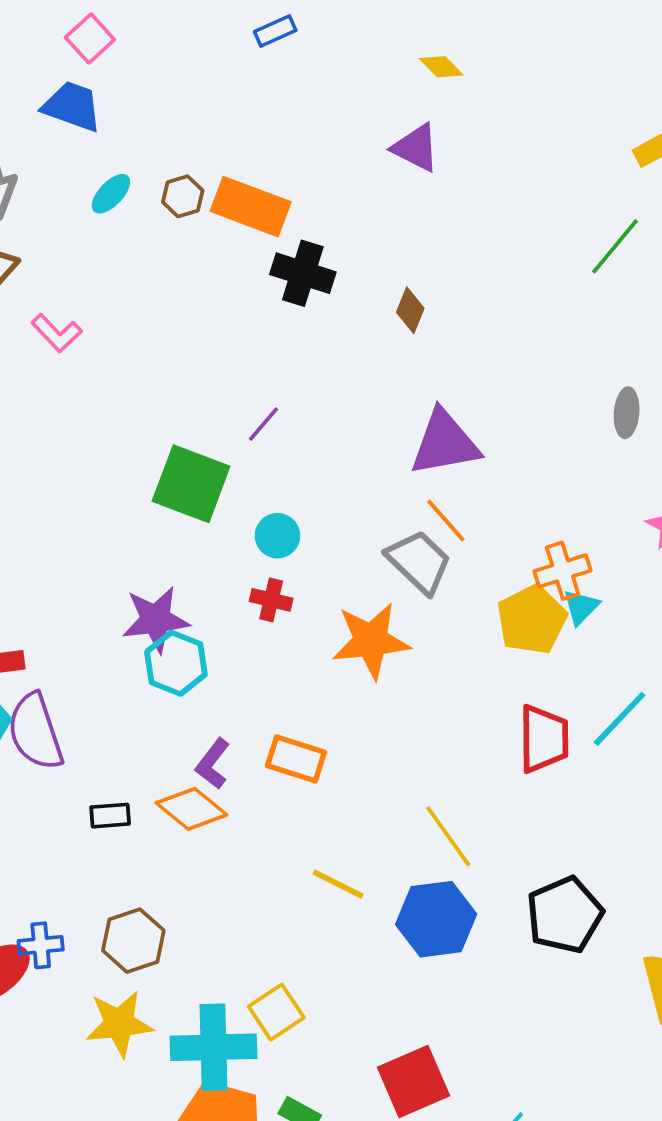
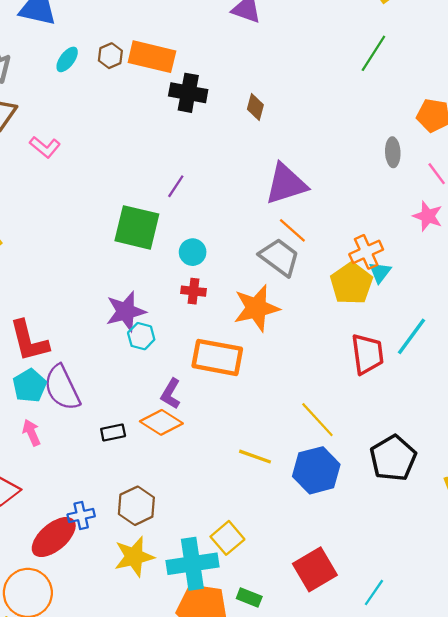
cyan hexagon: (176, 663) -> (141, 336), size x0.7
orange rectangle: (296, 759) -> (217, 357), moved, size x1.4

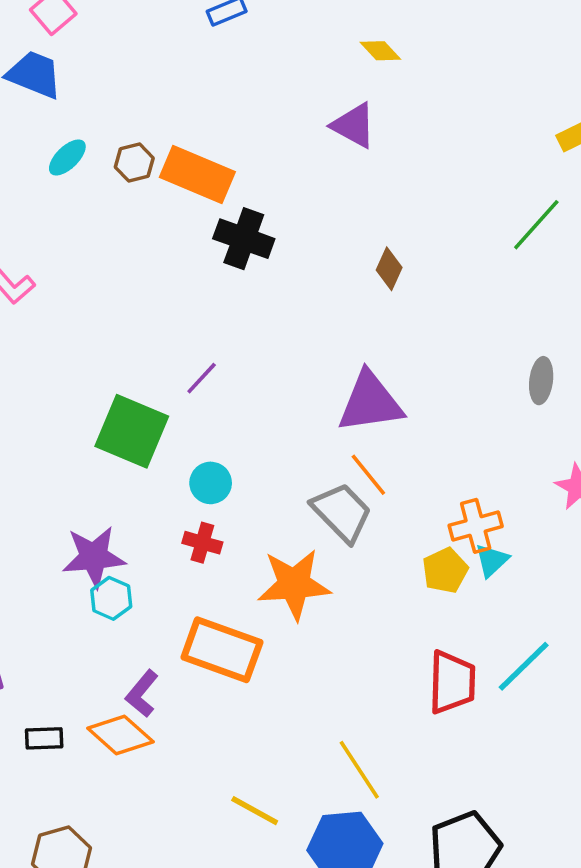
brown diamond: (255, 107) -> (389, 269), moved
yellow pentagon: (351, 283) -> (445, 570), size x0.7

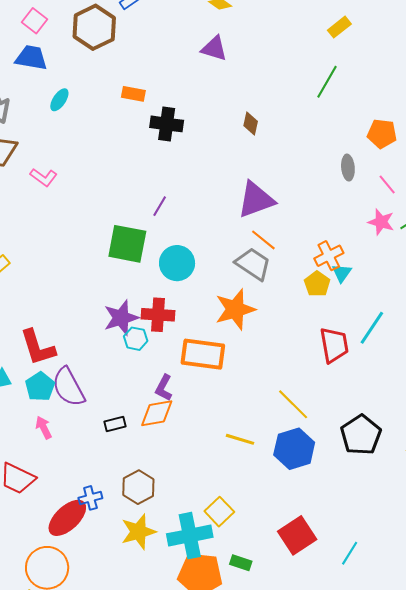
brown hexagon: (134, 163) -> (94, 27), moved, size x2.0
orange rectangle: (197, 174) -> (133, 94), size x0.6
cyan circle: (211, 483) -> (177, 263), size x1.5
red cross: (202, 543) -> (158, 315), moved, size x1.5
orange diamond: (120, 735) -> (157, 413), turned -39

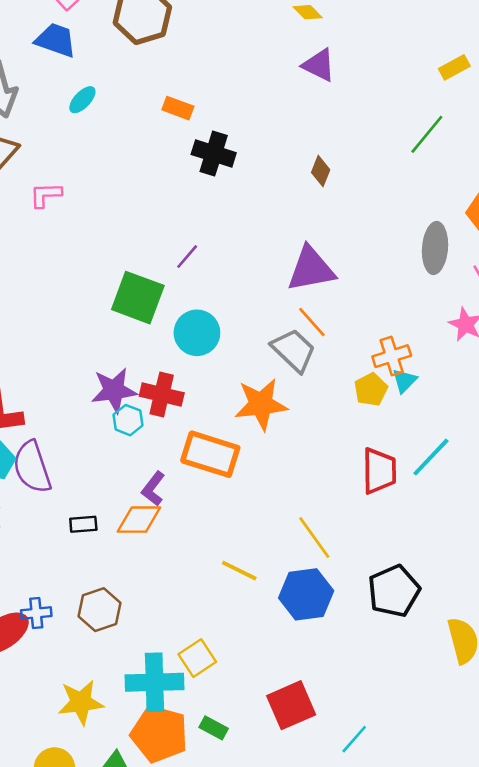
purple triangle: (214, 48) -> (319, 65), moved
gray ellipse: (348, 168) -> (435, 248), size x1.5
pink L-shape: (44, 177) -> (46, 195), turned 132
yellow star: (138, 532) -> (81, 702), moved

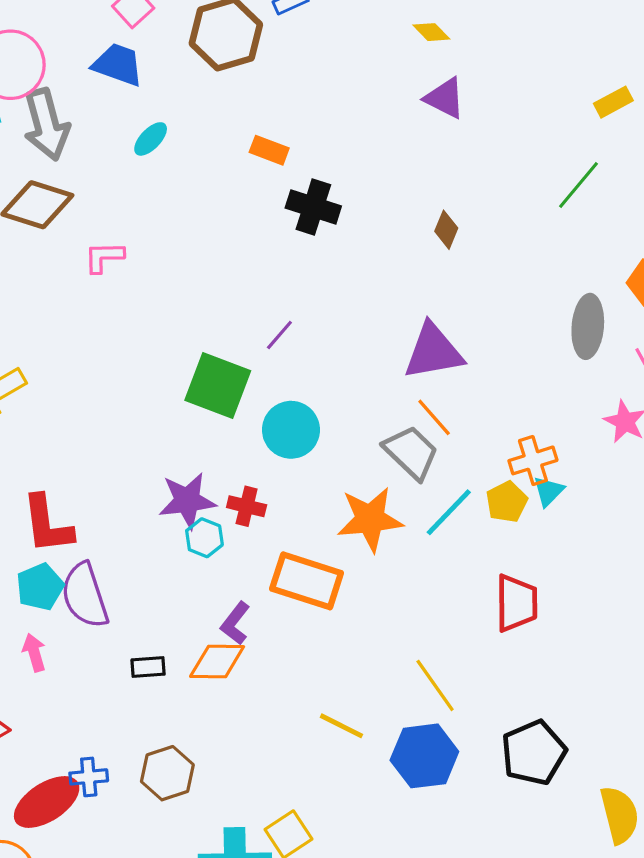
red cross: (162, 394) -> (247, 506), size x0.7
cyan line: (431, 457) -> (449, 512), moved

